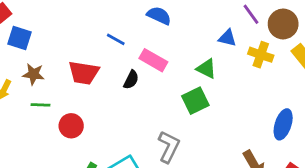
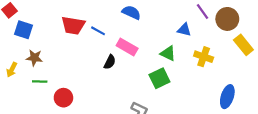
yellow cross: (261, 55) -> (204, 57), moved
red trapezoid: (84, 73) -> (73, 25), moved

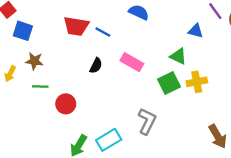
pink rectangle: (127, 47) -> (132, 62), moved
yellow cross: (204, 57) -> (197, 82), moved, turned -30
black semicircle: (110, 62) -> (96, 66), moved

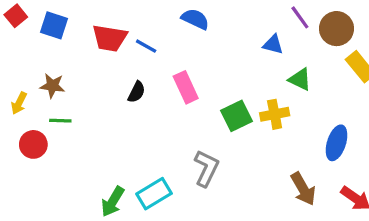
blue square: (23, 31) -> (54, 25), moved
green triangle: (178, 56) -> (300, 79), moved
pink rectangle: (132, 62) -> (186, 87), turned 35
red circle: (66, 104) -> (33, 144), moved

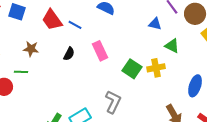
red trapezoid: (110, 38) -> (52, 20), turned 45
brown star: (52, 86) -> (31, 49), moved
green square: (236, 116) -> (132, 69), turned -30

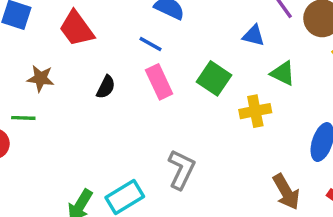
blue line: (75, 25) -> (150, 44), moved
green square: (132, 69) -> (214, 78), moved

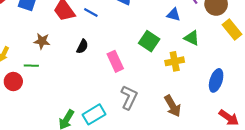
blue line: (150, 44) -> (91, 12), moved
pink rectangle: (159, 82) -> (115, 61), moved
brown arrow: (286, 192) -> (173, 106), moved

